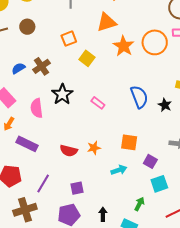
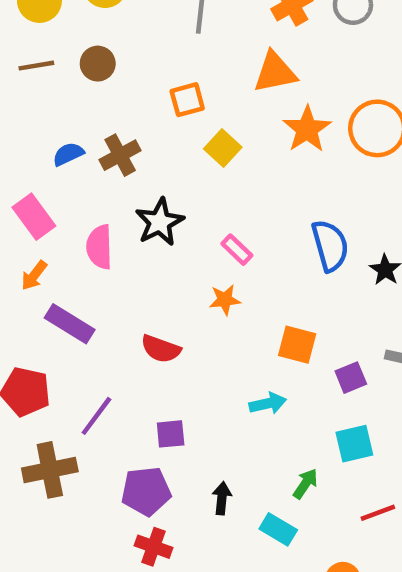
orange star: (94, 148) -> (225, 300), moved
purple square: (150, 161) -> (351, 378), moved, turned 32

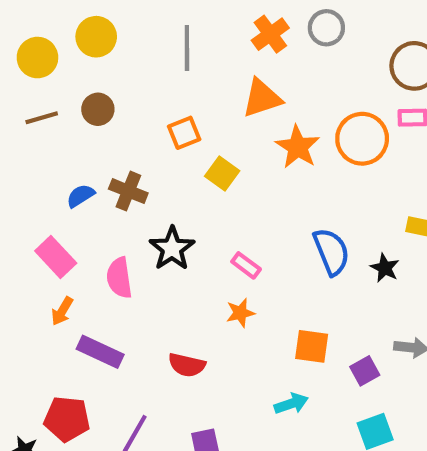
brown cross: (120, 155) -> (128, 191), turned -33

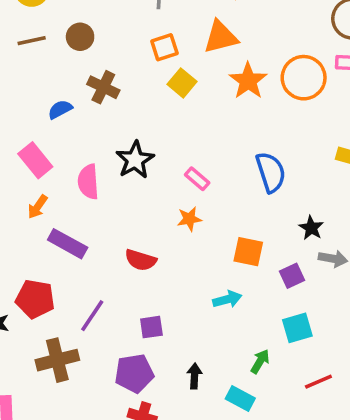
orange square: (184, 133) -> (164, 47), moved
yellow square: (222, 173) -> (182, 83), moved
brown cross: (128, 191) -> (103, 87), moved
black star: (385, 268) -> (311, 228), moved

